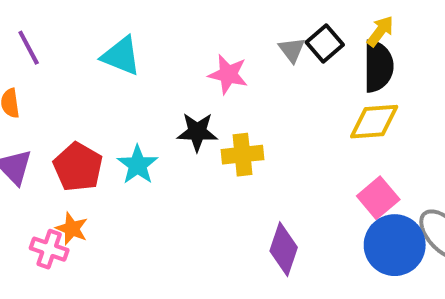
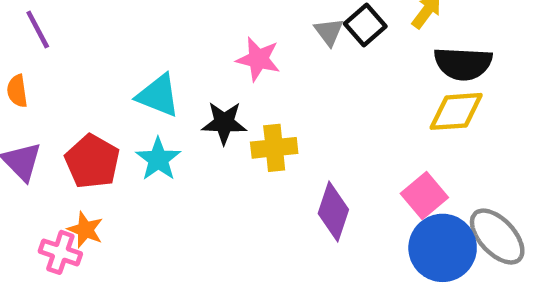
cyan triangle: (121, 56) -> (158, 95), moved
black semicircle: (378, 66) -> (463, 64), moved, turned 93
yellow diamond: (374, 122) -> (456, 111), moved
purple diamond: (284, 249) -> (333, 211), moved

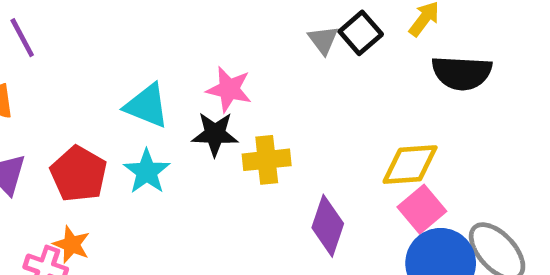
pink star: (258, 59) -> (229, 89), moved
yellow diamond: (456, 111) -> (410, 165), moved

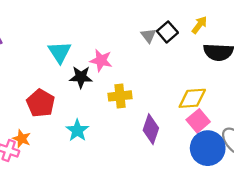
cyan triangle: (147, 106) -> (60, 52), moved, turned 35
black star: (215, 134) -> (81, 77), moved
cyan star: (147, 172) -> (77, 130), moved
red pentagon: (79, 174) -> (41, 103), moved

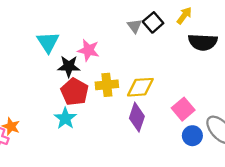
yellow diamond: (192, 98) -> (140, 87), moved
red pentagon: (41, 103) -> (75, 92), moved
blue circle: (208, 148) -> (192, 136), size x0.6

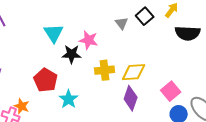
gray triangle: (135, 26) -> (122, 23), moved
red pentagon: (75, 92) -> (46, 80), moved

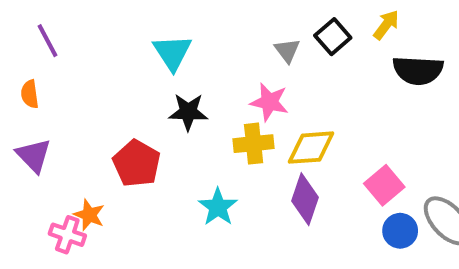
cyan triangle: (54, 33) -> (172, 52), moved
pink star: (89, 40) -> (269, 102), moved
cyan star: (69, 99) -> (218, 207), moved

